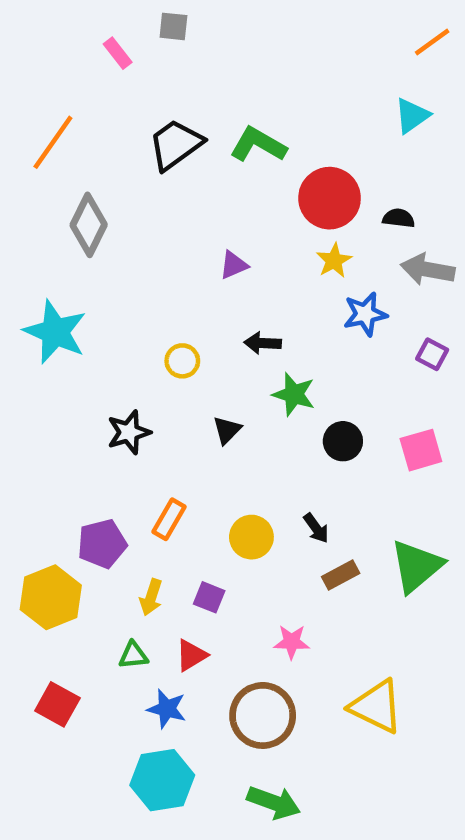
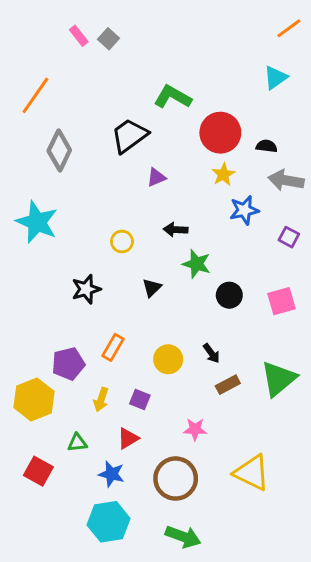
gray square: (173, 26) -> (109, 39), moved, turned 36
black trapezoid: (176, 145) -> (129, 136), moved
green triangle: (133, 655) -> (77, 443), moved

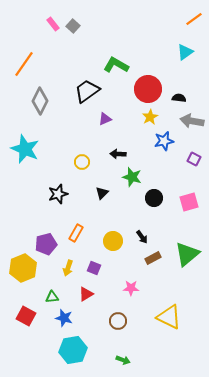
blue star: (112, 474) -> (64, 318), moved
brown circle: (176, 479) -> (118, 321), size x0.6
green arrow: (183, 537) -> (123, 360), size x0.6

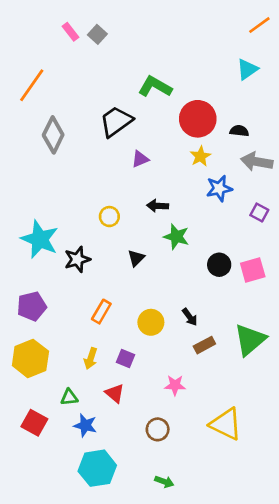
cyan star: (25, 149) -> (40, 239), moved
black circle: (154, 198) -> (219, 265), moved
purple pentagon: (46, 244) -> (32, 306), moved
red triangle: (86, 294) -> (115, 393), turned -49

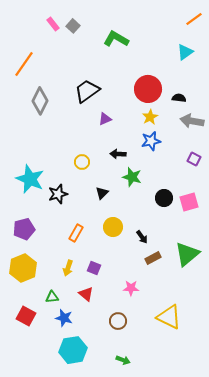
green L-shape: (155, 87) -> (116, 39), moved
blue star: (219, 188) -> (151, 141), moved
yellow circle: (151, 322) -> (113, 227), moved

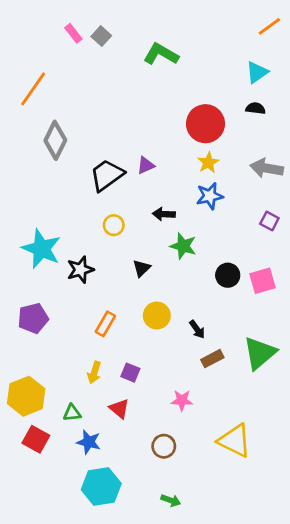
black trapezoid: (87, 91) -> (107, 175), moved
black semicircle: (179, 98) -> (256, 108), moved
yellow hexagon: (23, 268) -> (26, 396), moved

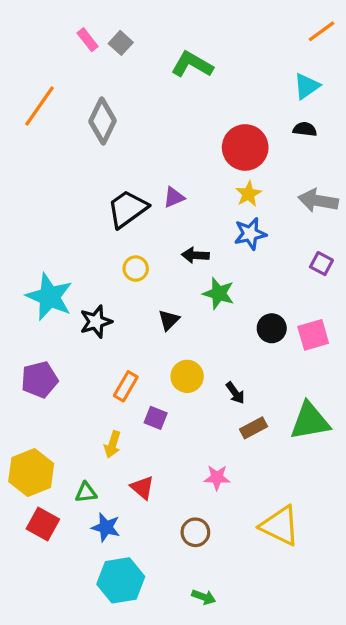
gray diamond: (55, 140) -> (103, 121), moved
green triangle: (260, 353) -> (310, 421), turned 30
purple square: (130, 373) -> (156, 418), moved

